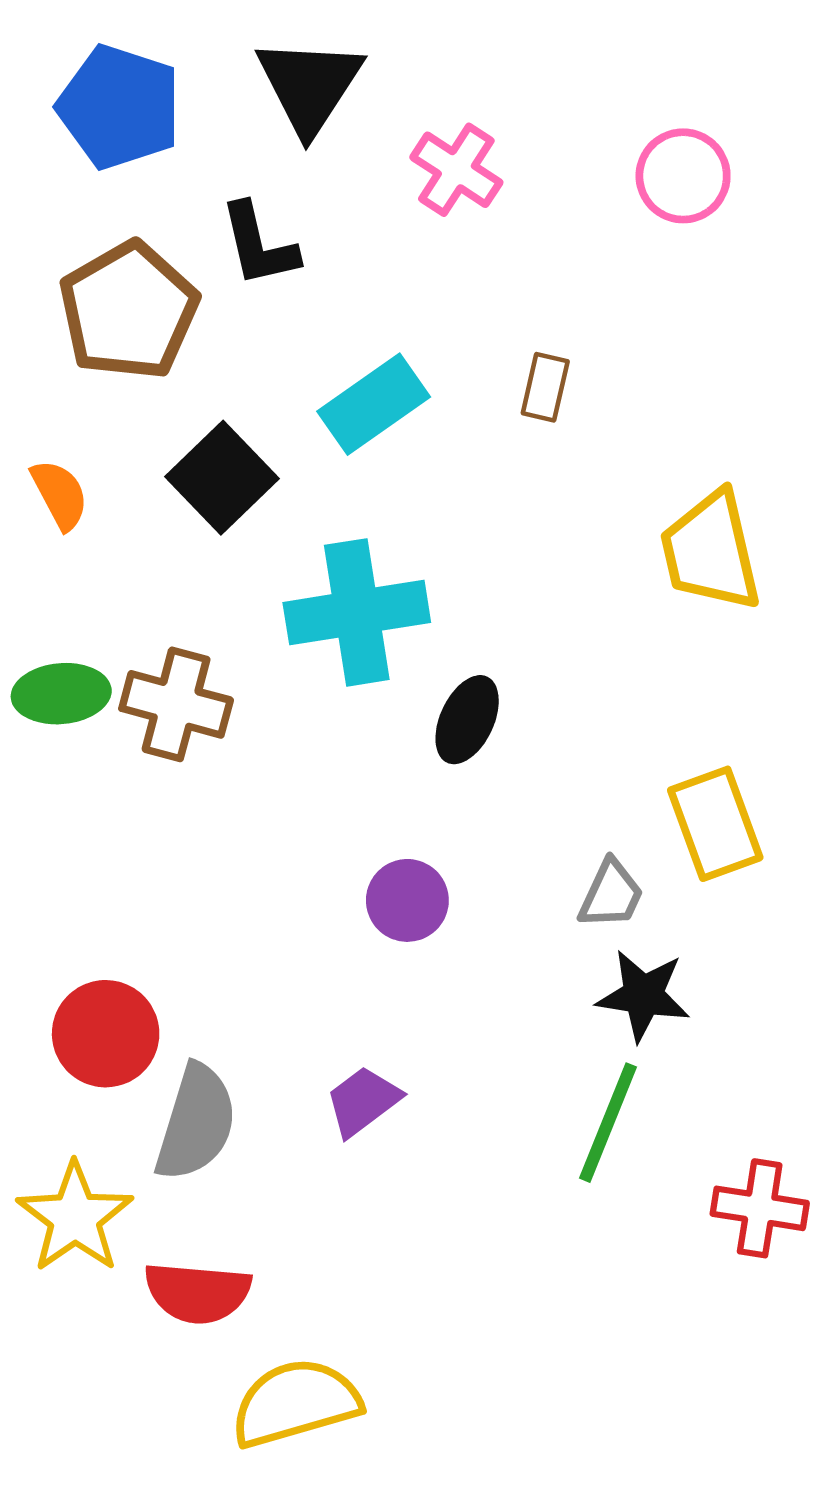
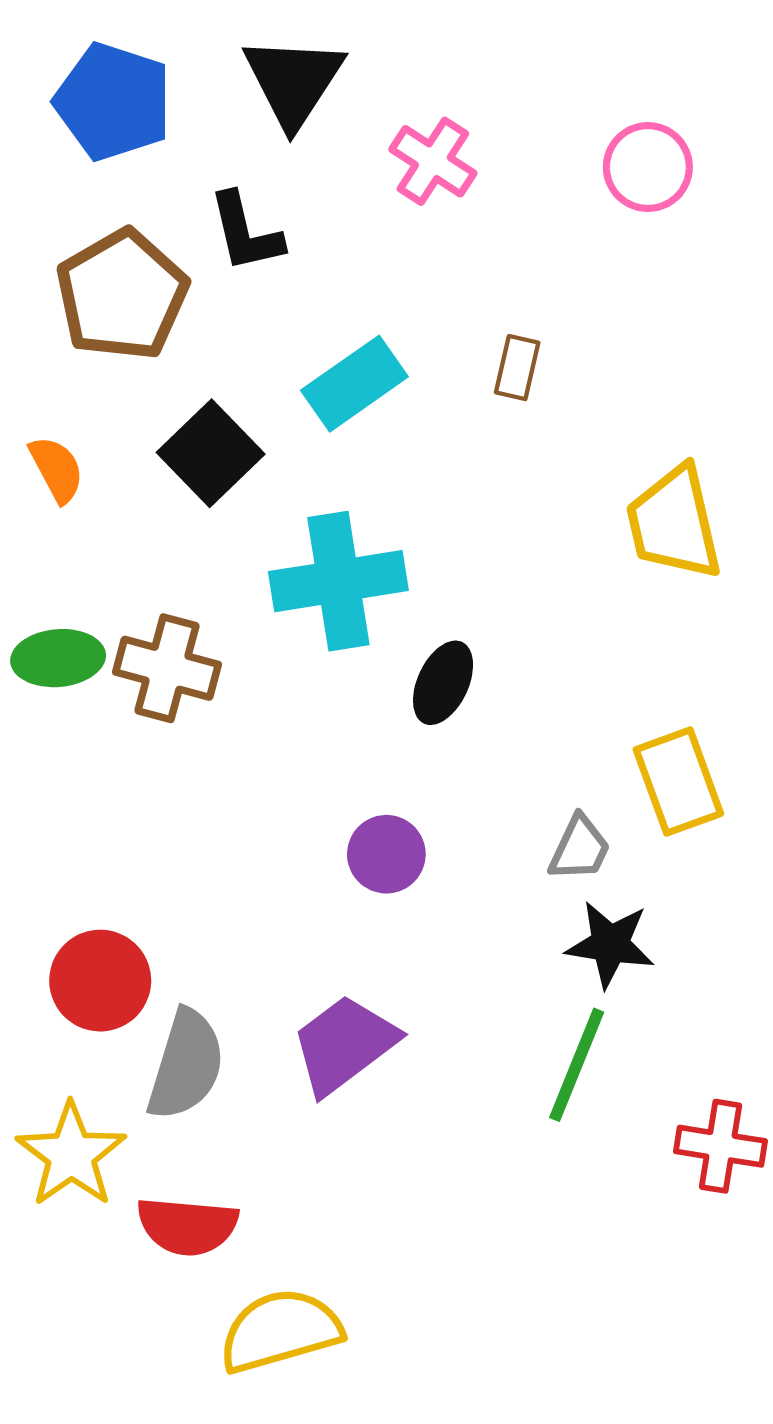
purple trapezoid: (363, 1101) -> (344, 1044), size x1.5

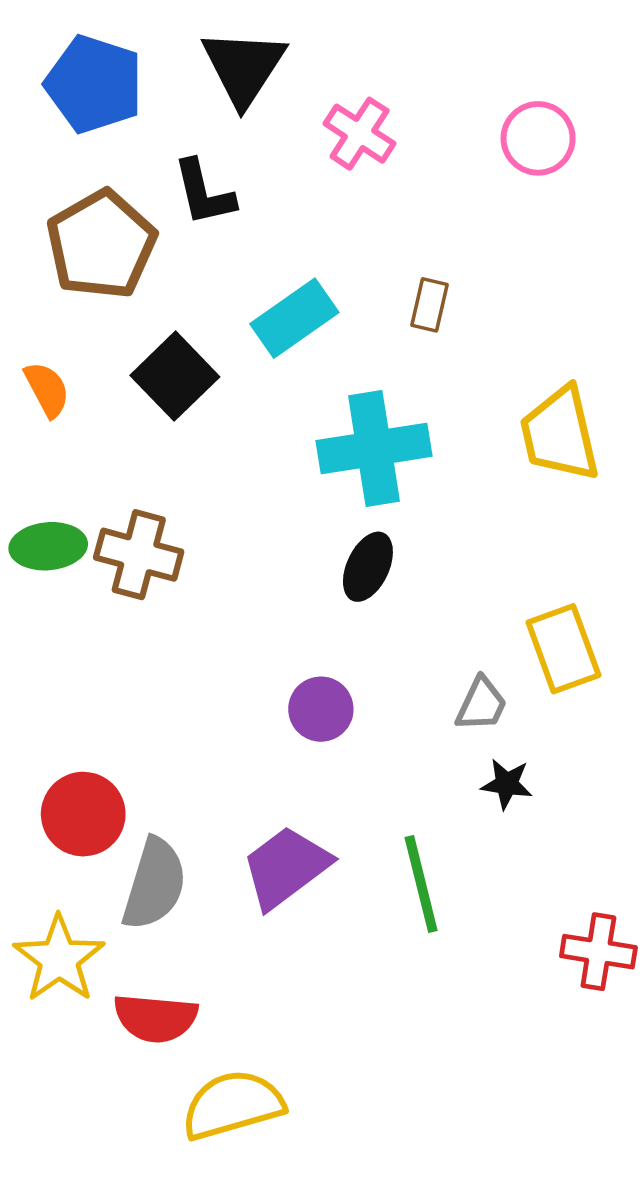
cyan cross: (338, 581) -> (374, 448), moved
black star: (610, 944) -> (507, 784), size x0.7
green line: (577, 1065) -> (421, 884), moved, turned -36

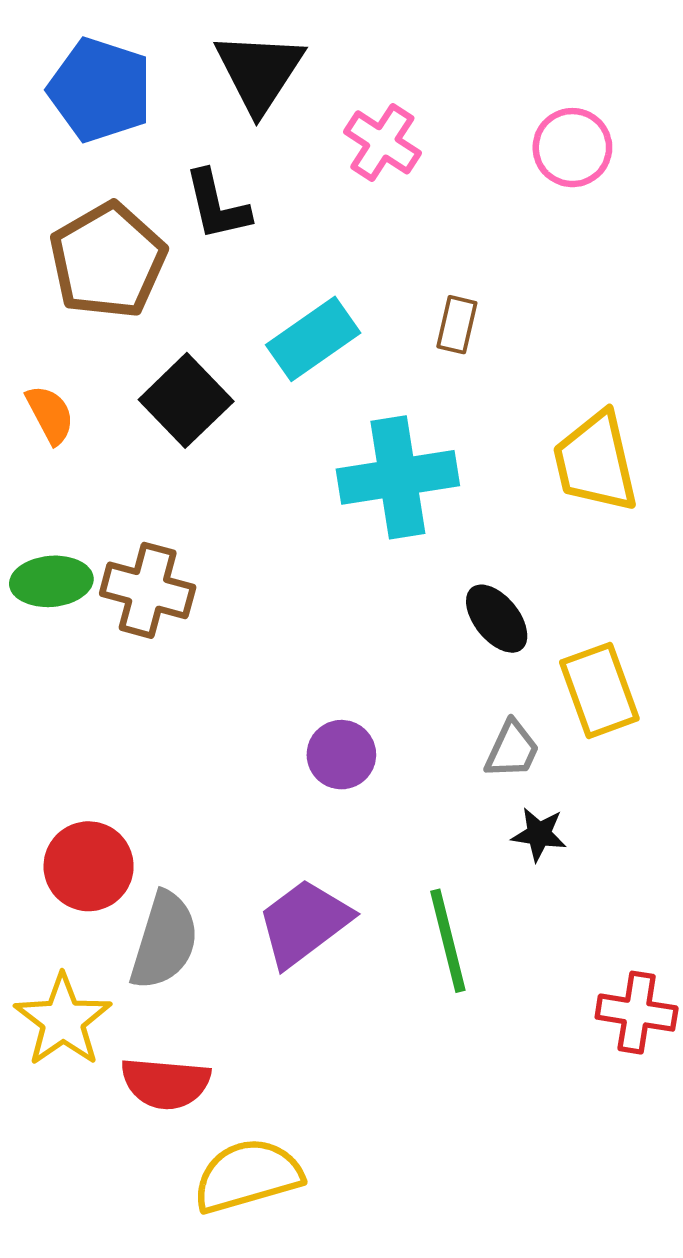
black ellipse: (368, 567) -> (497, 619), moved, turned -64

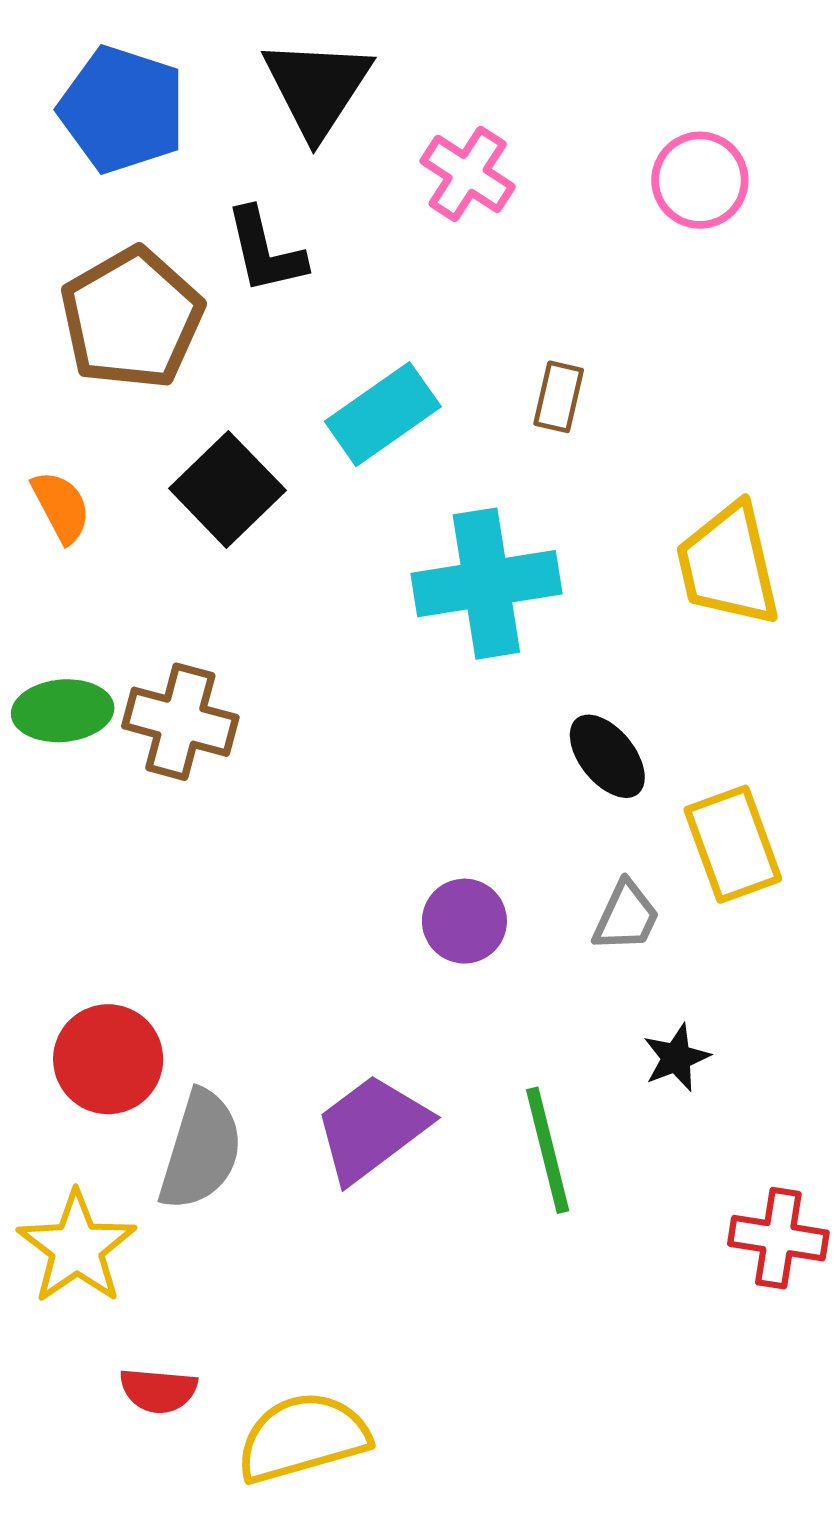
purple circle: (341, 755) -> (464, 921), moved
black star: (539, 834) -> (676, 1058), moved, turned -30
red semicircle: (166, 1083) -> (158, 1390), moved, size x0.7

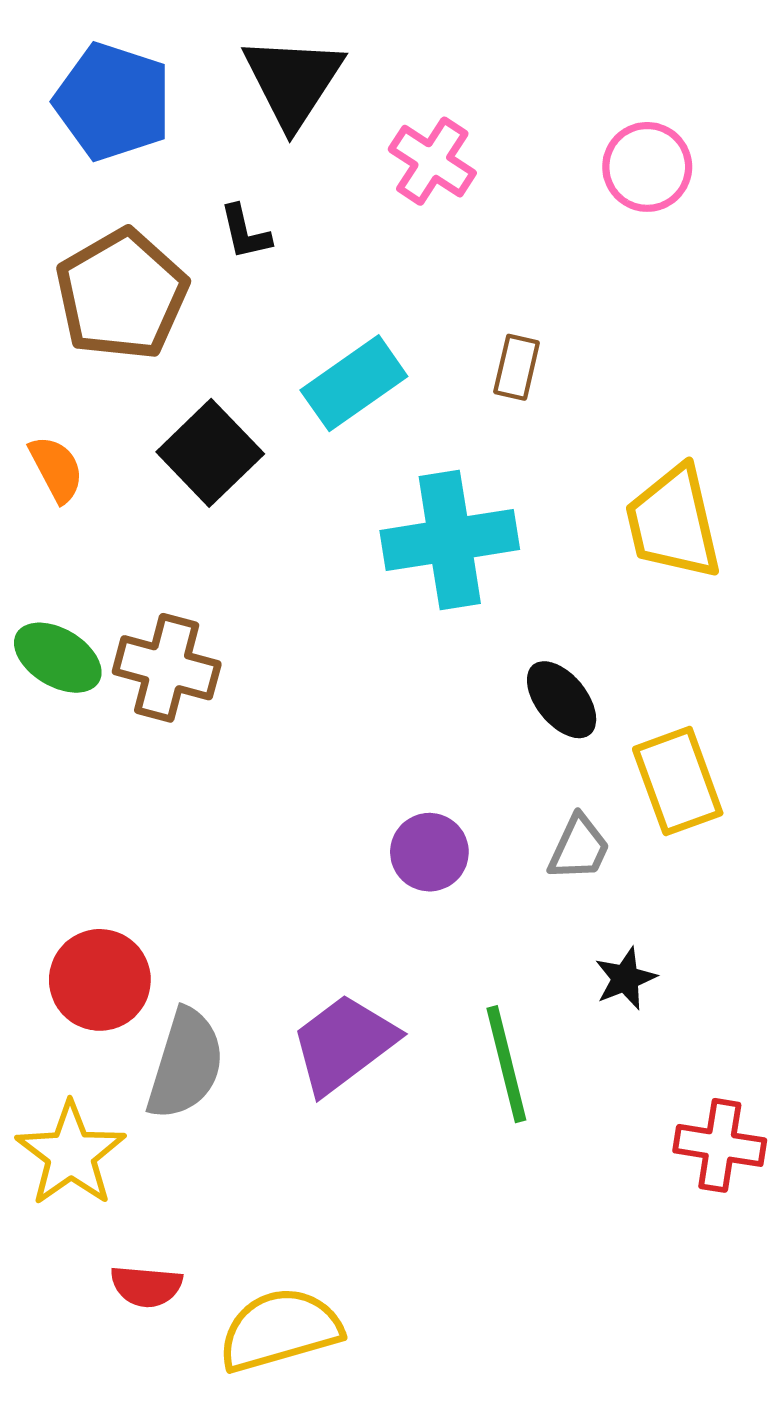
black L-shape: (265, 251) -> (245, 232), size x0.7
green ellipse: (63, 711) -> (58, 658), turned 36

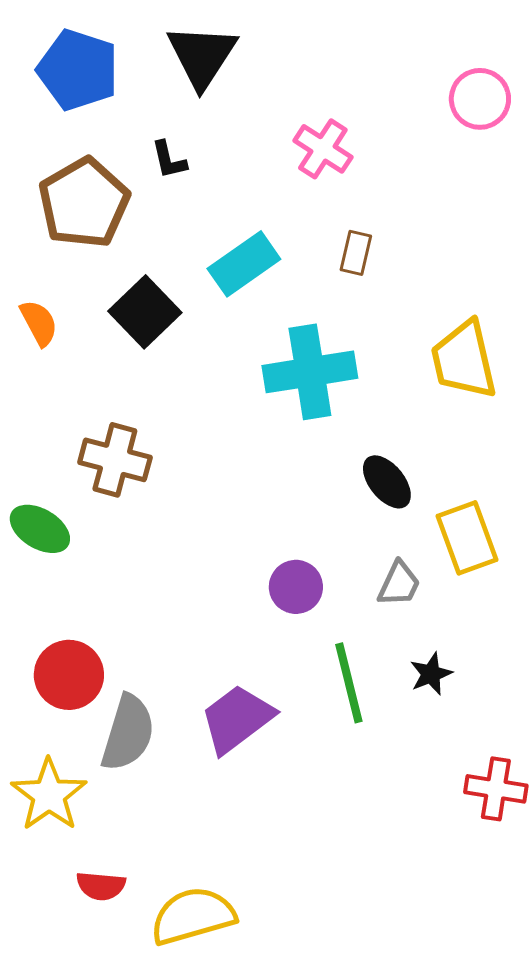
pink cross: (432, 161) -> (323, 149), moved
pink circle: (647, 167) -> (480, 99), moved
green ellipse: (58, 658) -> (40, 529), moved
green line: (506, 1064) -> (349, 683), moved

